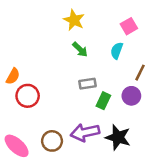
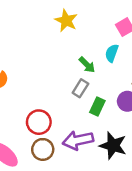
green arrow: (80, 49) -> (87, 65), moved
gray rectangle: (87, 84) -> (80, 88), turned -49
red circle: (28, 96) -> (39, 122), moved

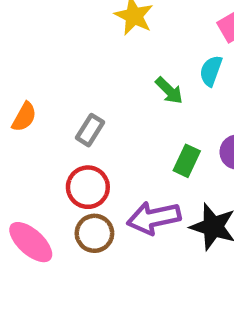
gray rectangle: (80, 88) -> (90, 130), moved

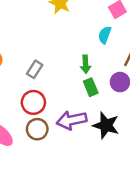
green arrow: (169, 91) -> (86, 64), moved, turned 42
green rectangle: (187, 161) -> (91, 87), turned -48

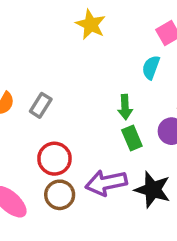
gray rectangle: (35, 69) -> (41, 105), moved

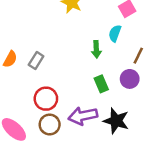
green arrow: (125, 107) -> (96, 49), moved

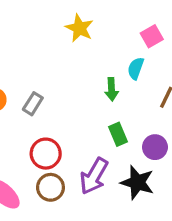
purple circle: (130, 79) -> (155, 147), moved
purple arrow: (83, 116) -> (94, 176), turned -48

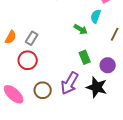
green arrow: (112, 89) -> (81, 29), turned -56
red circle: (46, 154) -> (28, 60), moved

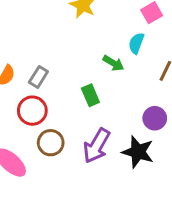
green rectangle: (85, 57) -> (90, 95), moved
brown circle: (43, 90) -> (51, 143), moved

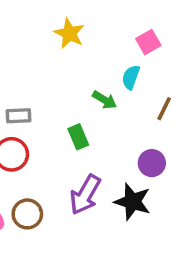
gray rectangle: (38, 77) -> (19, 116), turned 55
brown circle: (51, 143) -> (27, 214), moved

